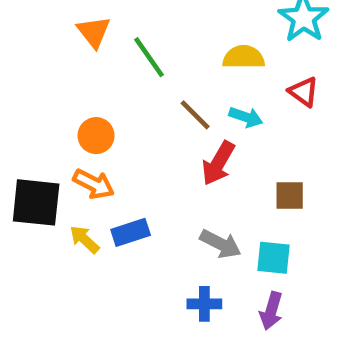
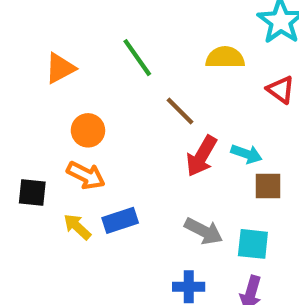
orange triangle: (94, 32) -> (60, 68), moved, turned 40
cyan arrow: (246, 117) -> (246, 154), moved
black square: (36, 202) -> (32, 192), size x0.6

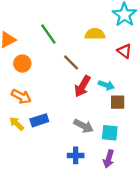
orange circle: (88, 130) -> (22, 64), moved

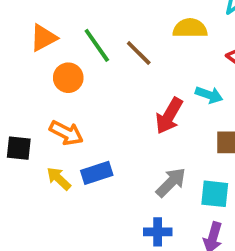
green line: (48, 34) -> (97, 45), moved
brown line: (71, 62) -> (139, 53), moved
cyan arrow: (106, 85) -> (209, 95), moved
gray arrow: (84, 126) -> (171, 182), turned -72

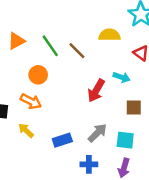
orange circle: (68, 78) -> (38, 75), moved
blue rectangle: (97, 173) -> (62, 140), moved

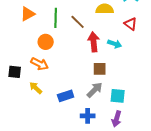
green line: (50, 46) -> (56, 18), turned 36
red arrow: (96, 91) -> (94, 42), moved, turned 144
brown square: (134, 107) -> (100, 69), moved

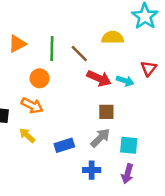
red triangle: (131, 24) -> (149, 68), moved, turned 32
red arrow: (94, 42) -> (99, 78), turned 120

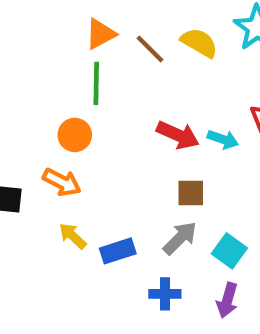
yellow semicircle: (113, 37) -> (199, 43), moved, turned 30
orange triangle: (17, 44) -> (101, 34), moved
brown line: (79, 54) -> (150, 49), moved
yellow arrow: (27, 135) -> (73, 236), moved
cyan square: (129, 145) -> (229, 251), turned 30

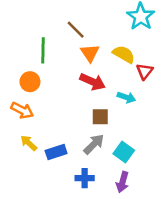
orange triangle: (101, 34) -> (90, 53), moved, turned -36
yellow semicircle: (199, 43) -> (124, 54), moved
cyan arrow: (223, 139) -> (126, 97), moved

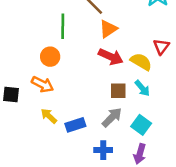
orange triangle: (90, 53) -> (108, 29), turned 30
yellow semicircle: (124, 54) -> (141, 62), moved
cyan arrow: (126, 97) -> (142, 88), moved, turned 30

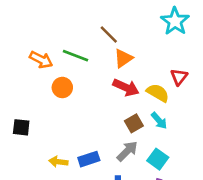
green line: (63, 26) -> (76, 56), turned -70
orange arrow: (43, 84) -> (41, 60), moved
brown square: (118, 91) -> (134, 123), turned -30
yellow arrow: (49, 116) -> (58, 162), moved, turned -36

